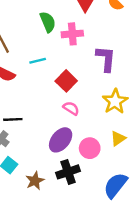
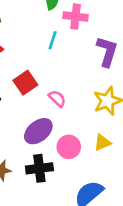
cyan line: (38, 61) -> (53, 40), moved, turned -70
red square: (66, 81) -> (25, 83), moved

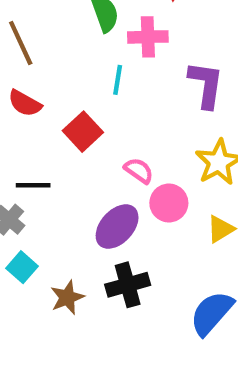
red square: (25, 83) -> (83, 132), moved
pink circle: (69, 147) -> (169, 203), moved

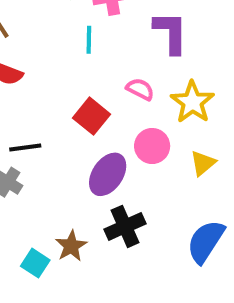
red square: (83, 132) -> (91, 116), moved
pink semicircle: (139, 171) -> (140, 89), moved
cyan square: (22, 267) -> (35, 263), moved

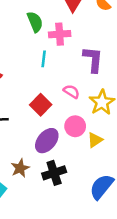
yellow triangle: (203, 163) -> (95, 140), moved
brown star: (71, 246) -> (20, 168), moved

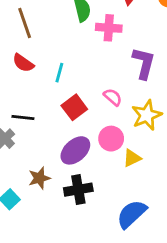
cyan line: (44, 59) -> (59, 73), moved

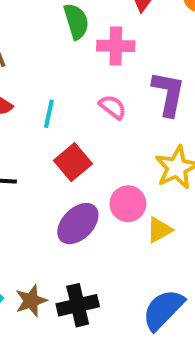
pink semicircle: (113, 97) -> (113, 107), moved
brown star: (39, 178) -> (31, 301), moved
black cross: (78, 190) -> (78, 305), moved

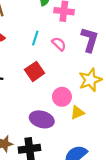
cyan line: (49, 114) -> (35, 38), moved
purple ellipse: (78, 224) -> (42, 119), moved, turned 55

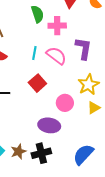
pink semicircle: (59, 44) -> (56, 56), size x1.5
yellow triangle: (77, 113) -> (94, 108), moved

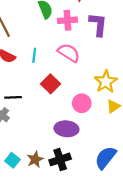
purple L-shape: (84, 48) -> (98, 24), moved
cyan line: (34, 53) -> (34, 55), moved

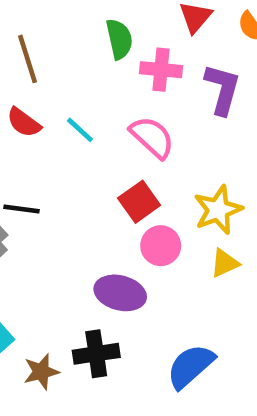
cyan line: (34, 55) -> (80, 130), turned -64
red square: (51, 84) -> (139, 202), moved
brown star: (35, 159) -> (41, 372), moved

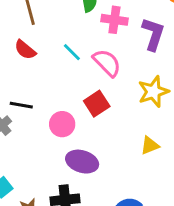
cyan line: (80, 130) -> (72, 52), moved
yellow star: (218, 210) -> (153, 92), moved
pink circle: (161, 246) -> (62, 124), moved

